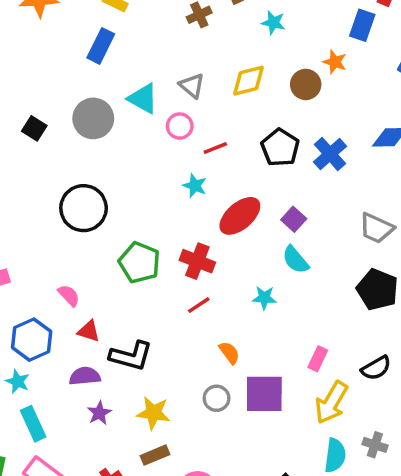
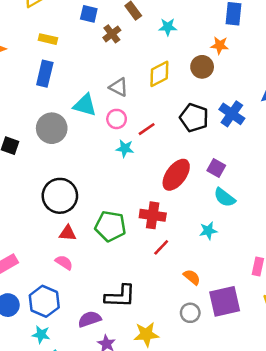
cyan star: (195, 186) -> (125, 148), moved
red triangle: (89, 331) -> (68, 233), moved

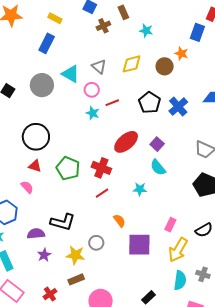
gray circle: (190, 313) -> (96, 243), moved

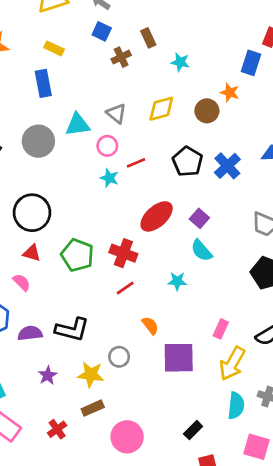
blue rectangle: (47, 43) -> (43, 83), turned -36
cyan triangle: (71, 74) -> (78, 125), turned -36
purple semicircle: (36, 234) -> (30, 333), moved

